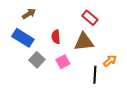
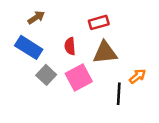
red rectangle: (90, 18) -> (99, 22), moved, turned -56
pink square: (63, 62) -> (79, 77), size x1.5

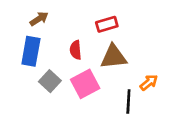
blue rectangle: (29, 47) -> (31, 51), turned 68

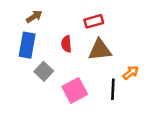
pink square: (85, 84) -> (75, 90), moved

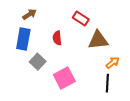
red rectangle: (94, 21) -> (81, 18), turned 49
brown triangle: (100, 50) -> (98, 40), moved
black line: (113, 89) -> (107, 83), moved

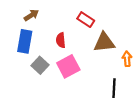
orange arrow: (113, 63) -> (127, 59), moved, turned -56
pink square: (64, 78) -> (68, 66), moved

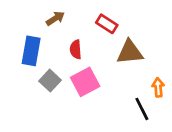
brown arrow: (31, 15) -> (55, 18), moved
orange arrow: (127, 59) -> (158, 87), moved
black line: (114, 88) -> (142, 109), turned -30

